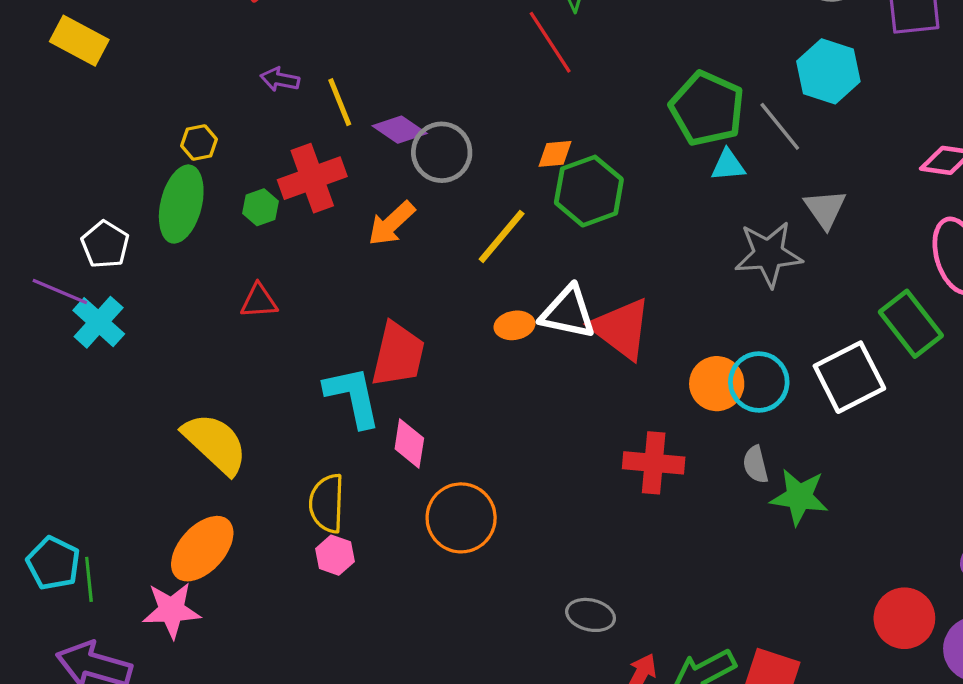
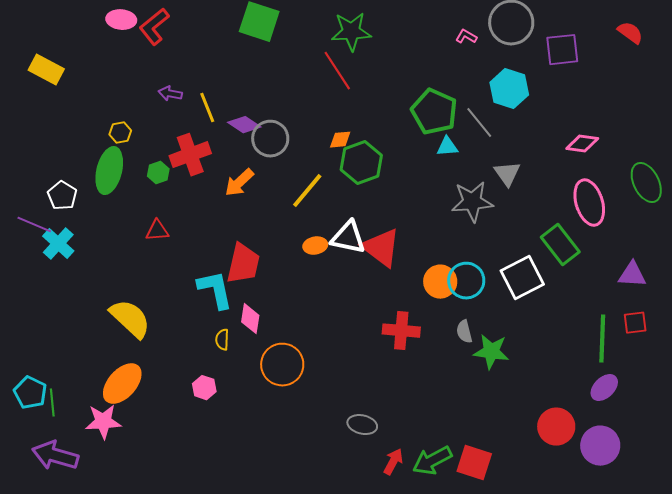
yellow semicircle: (327, 503) -> (222, 340), moved, size x0.6

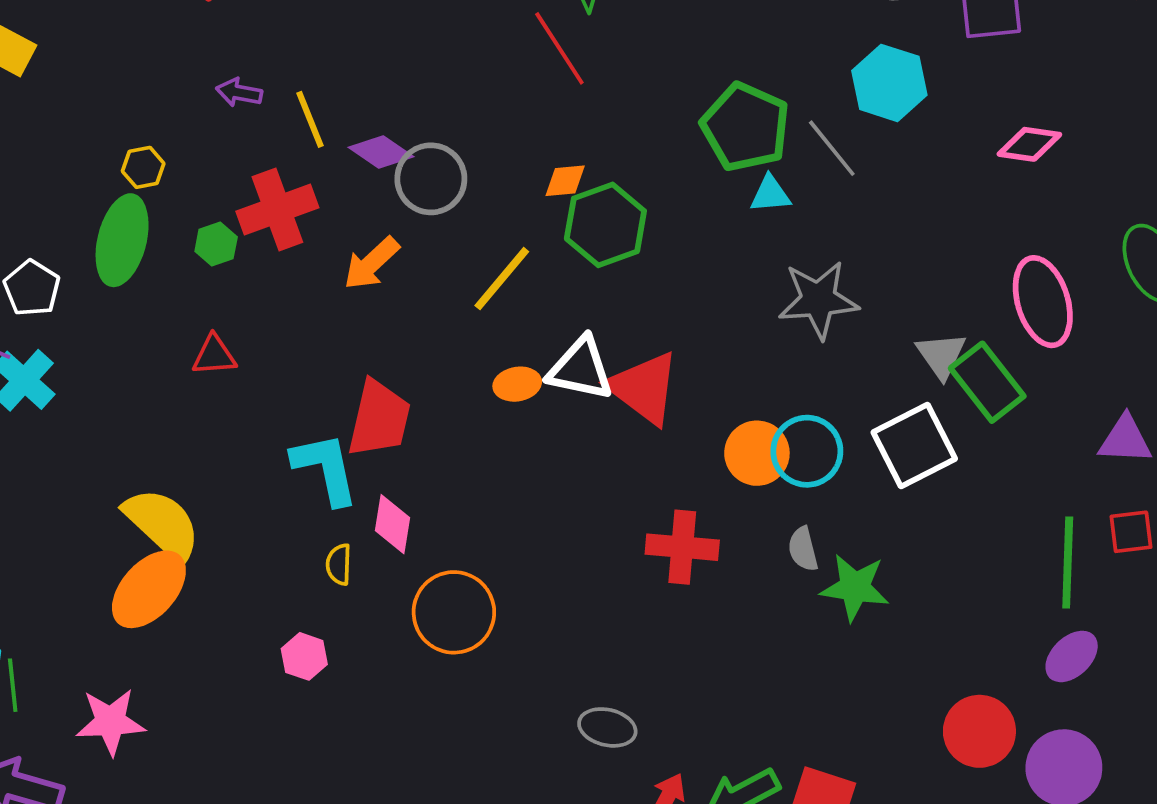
pink diamond: (582, 144) -> (1029, 144), moved
gray triangle: (507, 174) -> (941, 355), moved
orange ellipse: (122, 384) -> (149, 589), moved

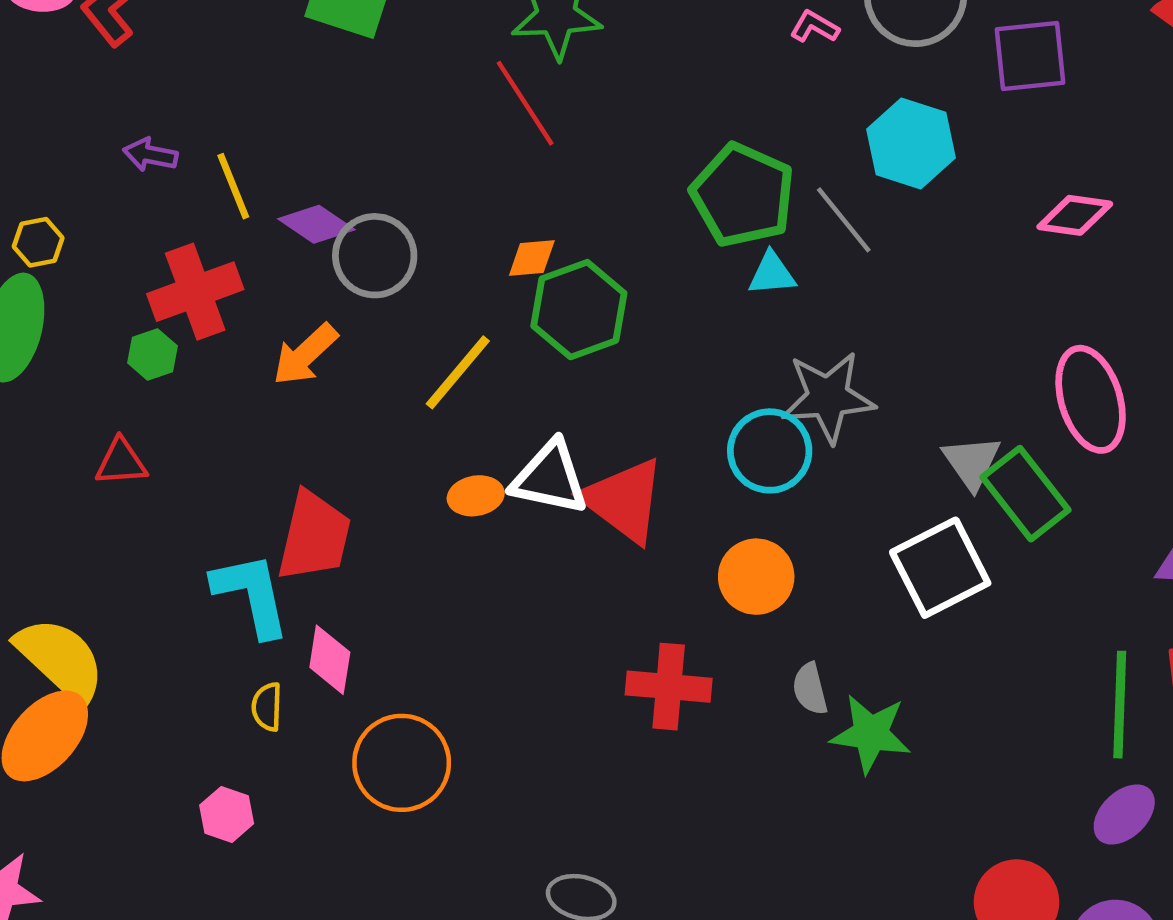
green hexagon: (216, 244) -> (153, 354), moved
cyan circle: (807, 451) -> (770, 451), moved

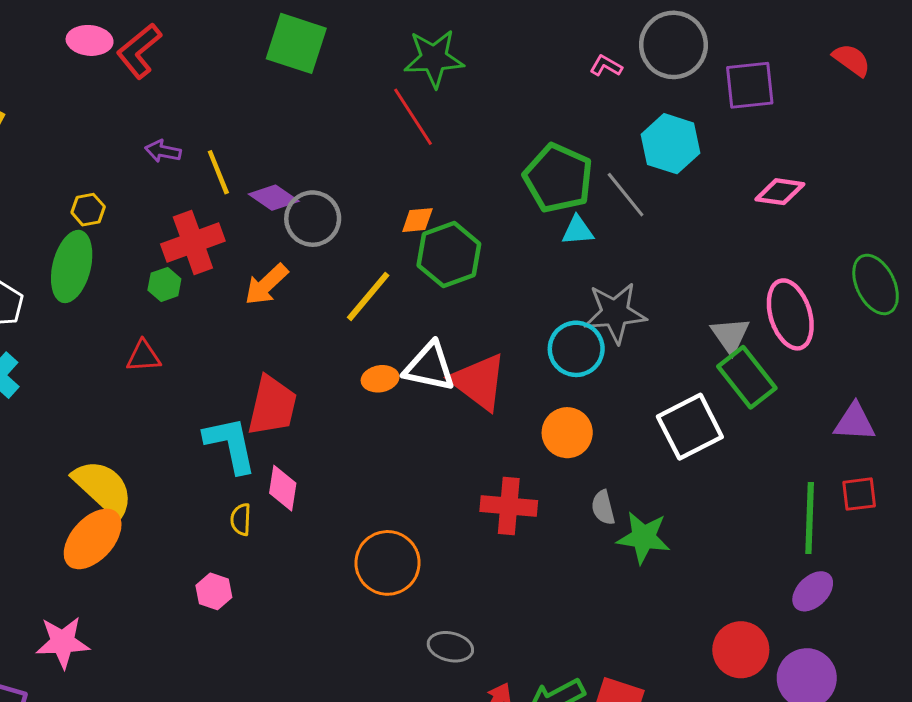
gray triangle: (972, 462) -> (730, 335), moved
orange circle: (402, 763) -> (388, 563), moved

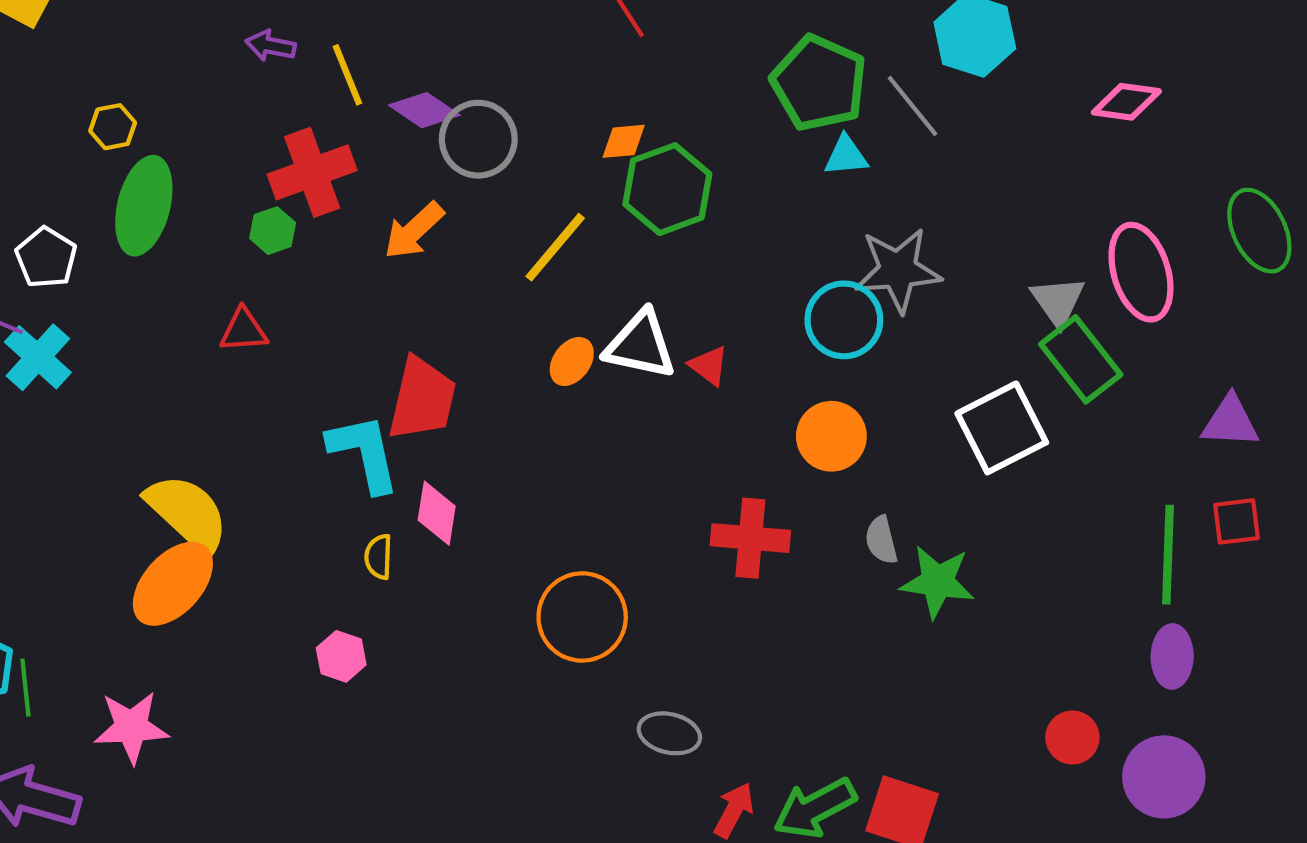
yellow hexagon: (88, 210) -> (113, 127), moved
orange ellipse: (380, 379) -> (572, 361), turned -44
red triangle: (479, 382) -> (709, 366), size x0.5
purple ellipse: (813, 591) -> (1172, 656), turned -45
red circle: (741, 650) -> (1072, 737), size x0.7

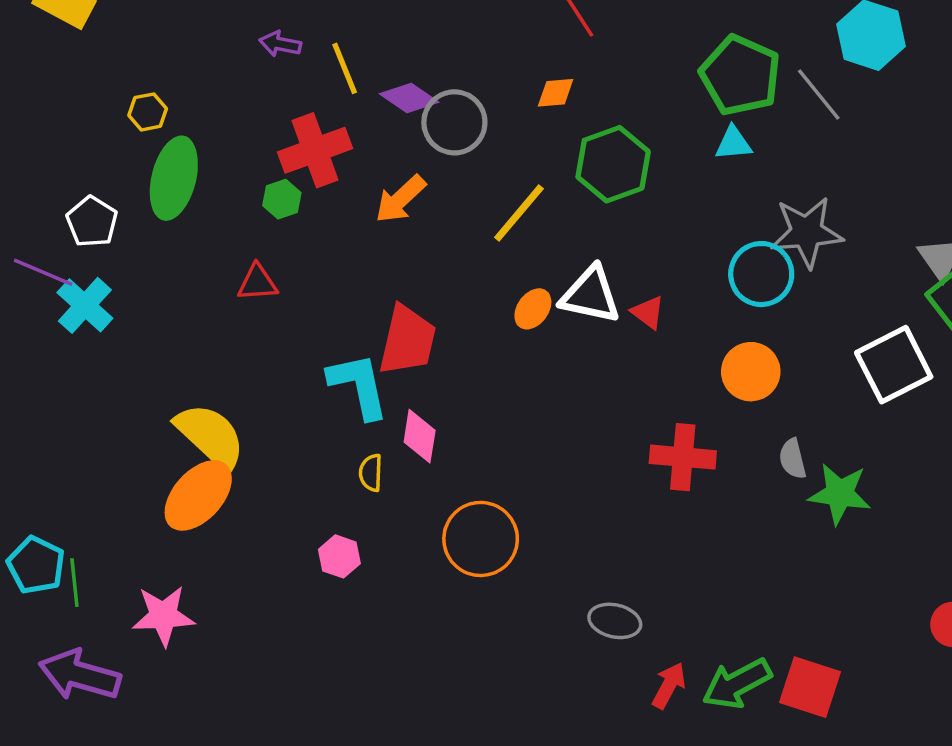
orange diamond: (624, 141) -> (556, 93), moved
cyan triangle: (846, 156) -> (733, 143), moved
orange circle: (582, 617) -> (481, 539), moved

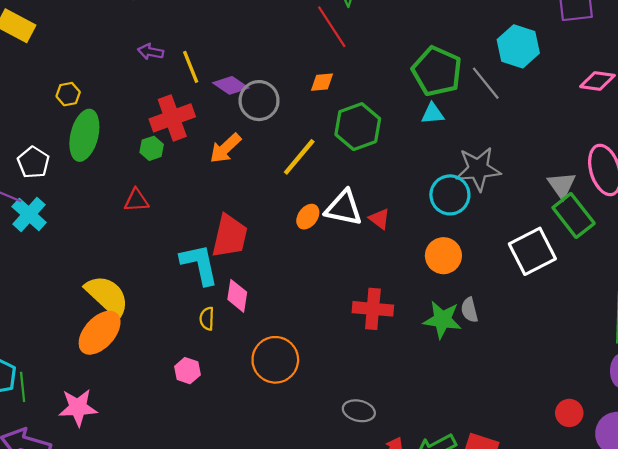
red cross: (683, 457) -> (373, 309), moved
green star: (840, 494) -> (442, 320), moved

